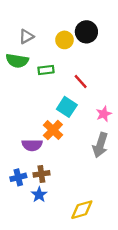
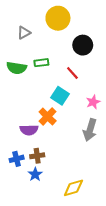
black circle: (86, 32) -> (83, 45), moved
yellow circle: (64, 40) -> (58, 18), moved, size x1.5
green semicircle: (17, 61) -> (17, 68), moved

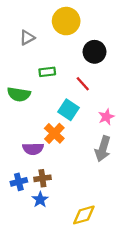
green semicircle: (17, 68) -> (19, 94), moved

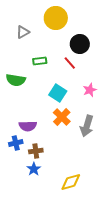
red line: (83, 84) -> (70, 63), moved
pink star: (106, 117) -> (90, 90), moved
orange cross: (54, 133) -> (62, 117), moved
blue cross: (19, 182) -> (16, 143), moved

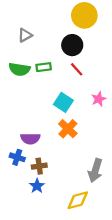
yellow circle: (56, 18) -> (84, 15), moved
black circle: (80, 44) -> (72, 45), moved
green semicircle: (16, 80) -> (19, 69), moved
gray arrow: (87, 126) -> (95, 171), moved
blue cross: (16, 143) -> (17, 157), turned 32

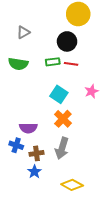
green rectangle: (44, 67) -> (53, 62), moved
red line: (77, 69) -> (71, 64), turned -40
gray arrow: (95, 171) -> (62, 148), moved
yellow diamond: (78, 200) -> (72, 185), turned 45

